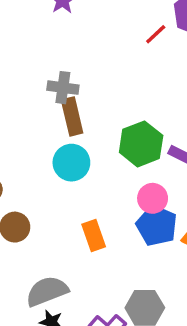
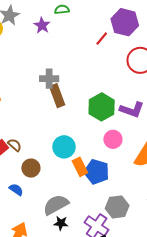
cyan circle: (71, 163) -> (64, 147), moved
blue pentagon: (157, 226) -> (97, 172), moved

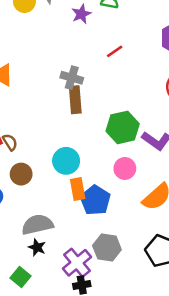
red line: (102, 39) -> (115, 51), moved

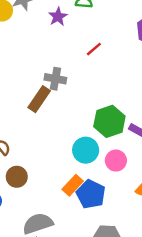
brown rectangle: (75, 100) -> (39, 99), moved, turned 45
cyan circle: (66, 161) -> (86, 150), moved
orange rectangle: (78, 189) -> (73, 185), turned 60

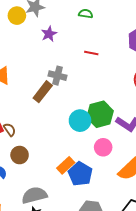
purple star: (58, 17) -> (49, 34), moved
red line: (94, 49) -> (91, 53), turned 48
cyan circle: (86, 150) -> (80, 121), moved

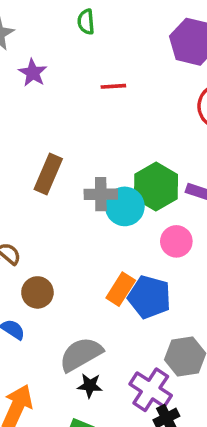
green semicircle: (86, 14) -> (86, 22), turned -88
gray cross: (57, 76) -> (101, 194), moved

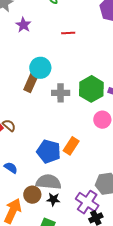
cyan circle: (125, 206) -> (40, 68), moved
brown circle: (37, 292) -> (32, 195), moved
blue pentagon: (149, 297) -> (49, 151), moved
gray semicircle: (81, 354) -> (49, 182), turned 35

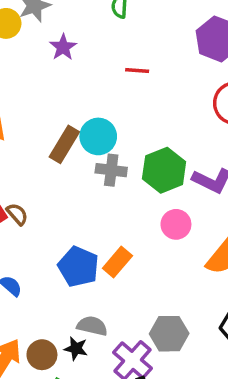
cyan circle: (40, 68) -> (98, 136), moved
gray semicircle: (49, 182) -> (92, 326), moved, size x0.7
brown circle: (32, 195) -> (42, 355), moved

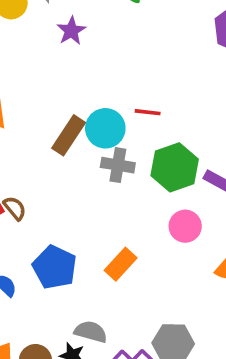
red line: (137, 70) -> (148, 112), moved
blue pentagon: (78, 267) -> (55, 267), moved

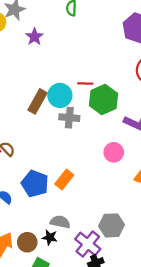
green hexagon: (175, 167) -> (103, 99), moved
orange rectangle: (121, 264) -> (64, 179), moved

